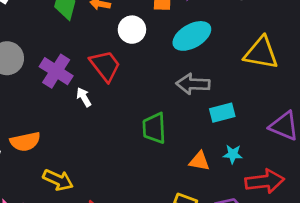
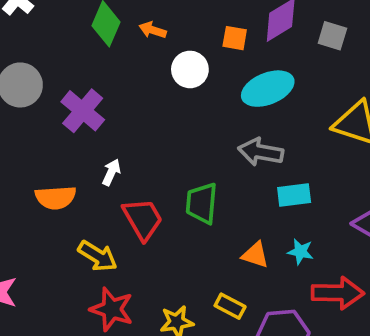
red trapezoid: (105, 66) -> (143, 219), moved
white arrow: (84, 97) -> (111, 172), moved, turned 48
orange semicircle: (25, 142) -> (56, 198), moved
yellow arrow: (58, 180) -> (98, 256), moved

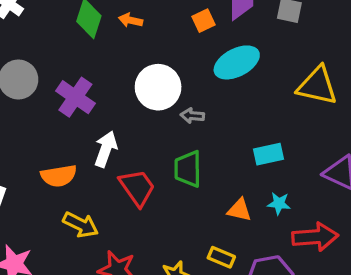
orange square: (235, 38) -> (204, 21), turned -30
white circle: (190, 69) -> (158, 87), moved, size x1.4
gray arrow: (261, 152) -> (192, 116), moved, size x0.6
white arrow: (111, 172) -> (106, 149), size x1.5
yellow arrow: (98, 256) -> (81, 225), moved

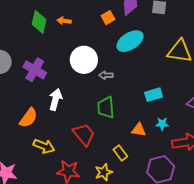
orange semicircle: (59, 176) -> (28, 118), turned -40
red trapezoid: (137, 188) -> (84, 134), moved
yellow rectangle: (221, 257) -> (120, 153), moved, turned 35

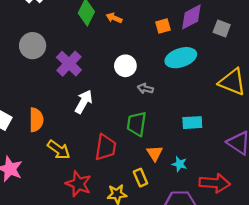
white circle: (84, 60) -> (125, 66), size x0.7
orange semicircle: (28, 118) -> (36, 120), moved, turned -50
cyan star: (162, 124) -> (179, 164), moved
orange triangle: (139, 130) -> (155, 153), moved, turned 35
red trapezoid: (84, 134) -> (105, 147), turned 35

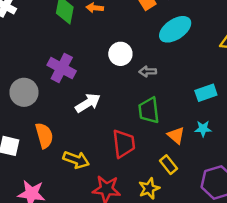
gray circle: (33, 46) -> (24, 92), moved
white arrow: (84, 102) -> (88, 103), turned 45
cyan star: (179, 164) -> (203, 129), moved

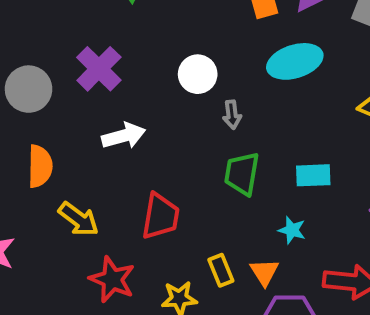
gray arrow: (148, 71) -> (232, 115), turned -112
green trapezoid: (149, 110) -> (242, 174), moved
orange triangle: (176, 135) -> (264, 272), moved

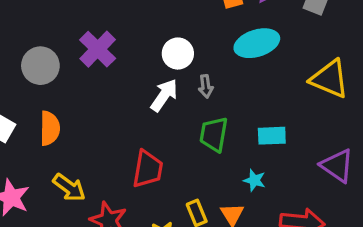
white arrow: (124, 136) -> (164, 95), moved, turned -40
yellow arrow: (79, 219) -> (69, 188), moved

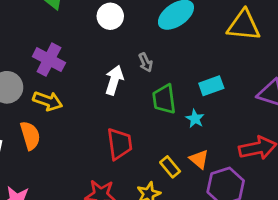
white circle: (178, 54) -> (110, 16), moved
cyan star: (254, 180) -> (195, 119), moved, turned 30
yellow arrow: (69, 188) -> (48, 101), moved

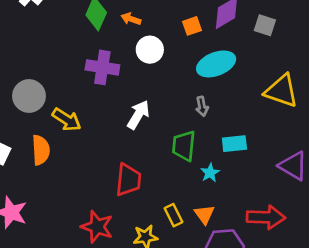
purple cross: (49, 60) -> (102, 67), moved, turned -32
gray arrow: (146, 62) -> (202, 106), moved

